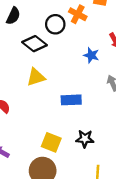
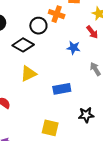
black star: (85, 139) -> (86, 115), moved

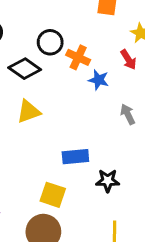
orange cross: (57, 14) -> (78, 57), moved
blue rectangle: (62, 89) -> (75, 157), moved

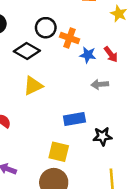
red arrow: (128, 60) -> (111, 54), moved
gray arrow: (128, 114) -> (100, 84), moved, turned -63

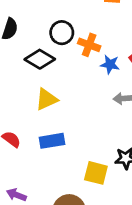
blue rectangle: (74, 119) -> (52, 141), moved
yellow square: (59, 152) -> (96, 173), moved

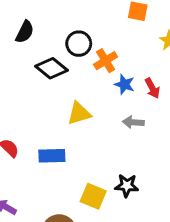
orange cross: (89, 45) -> (106, 61), turned 30
yellow triangle: (47, 99) -> (79, 113), moved

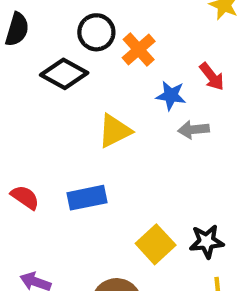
blue star: (124, 84) -> (171, 95), moved
black star: (127, 186) -> (207, 241), moved
yellow square: (93, 196) -> (156, 244), turned 35

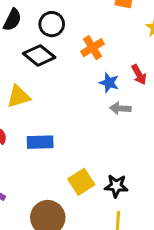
black circle: (96, 32) -> (52, 24), moved
yellow triangle: (115, 131) -> (18, 97), moved

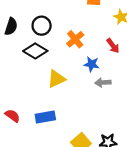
red arrow: (139, 75) -> (113, 46), moved
yellow triangle: (18, 97) -> (56, 79), moved

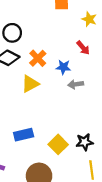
orange cross: (75, 39) -> (38, 58), moved
blue rectangle: (45, 117) -> (24, 135), moved

